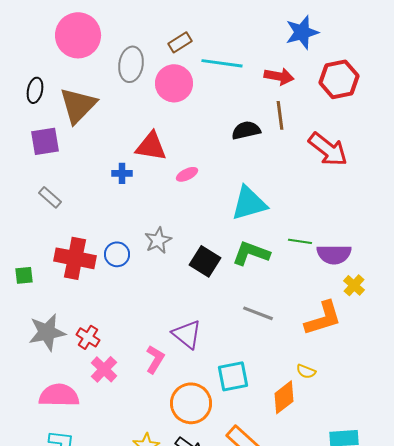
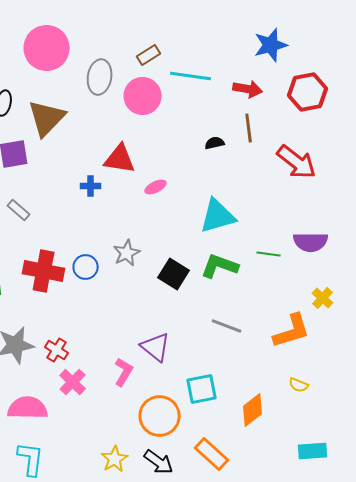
black semicircle: (246, 130) -> (215, 143), size x0.7
purple semicircle: (334, 254) -> (311, 242), moved
yellow semicircle: (306, 371) -> (299, 385), moved

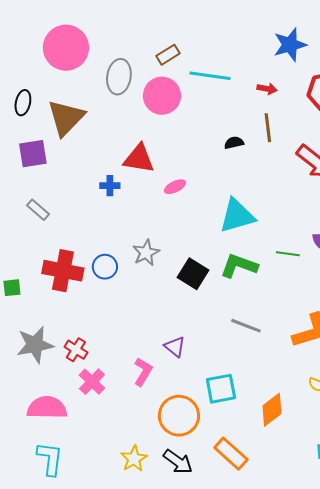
red arrow: (248, 89) -> (267, 89), size x0.7
purple triangle: (156, 347) -> (175, 347), size x0.7

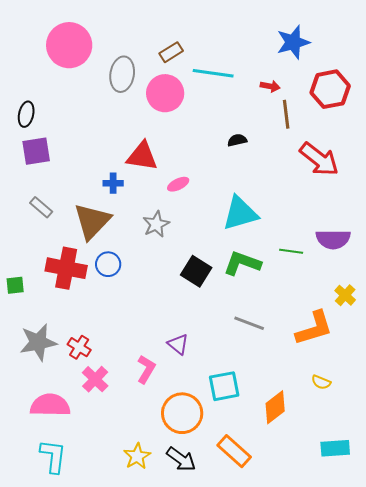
black ellipse: (23, 103) -> (26, 114), moved
brown triangle: (66, 118) -> (92, 221), moved
brown line: (268, 128) -> (286, 114), moved
gray star: (146, 253) -> (156, 224), moved

